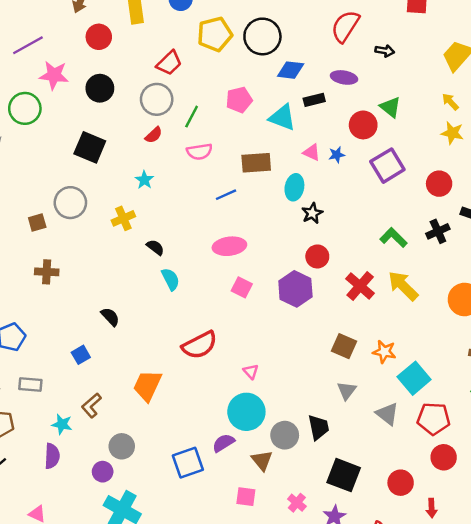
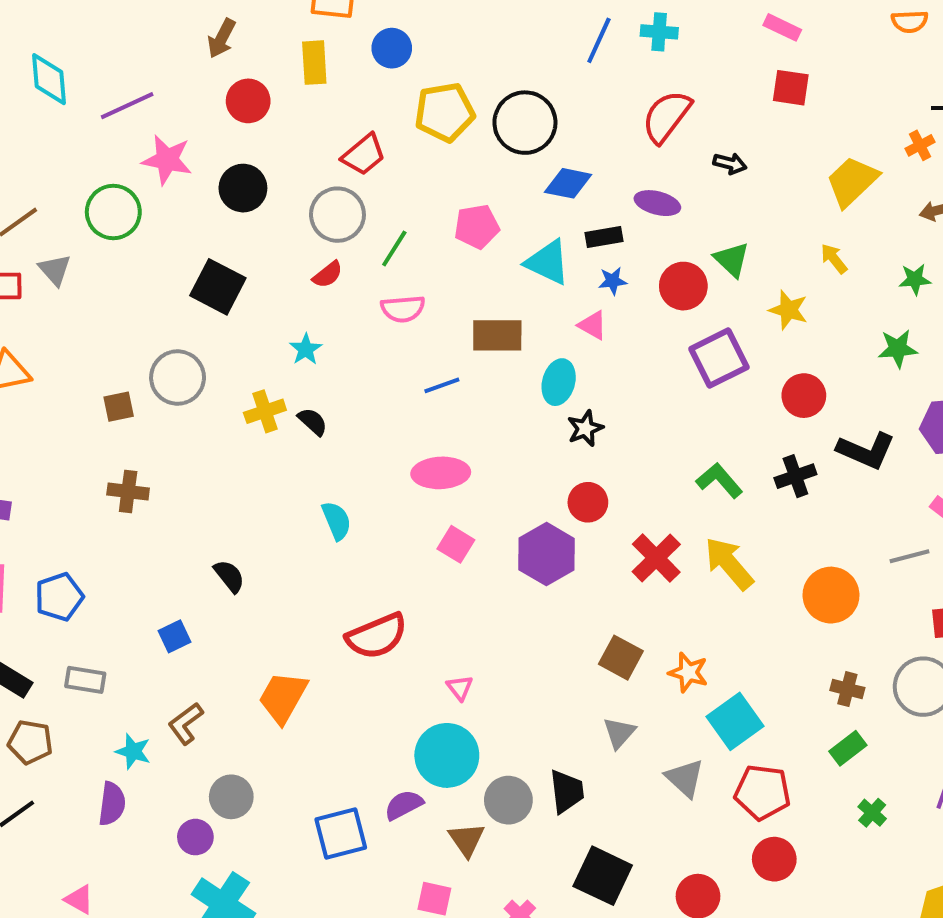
yellow star: (452, 133) -> (788, 310), moved
blue star: (337, 155) -> (613, 281), moved
black semicircle: (155, 247) -> (313, 422), moved

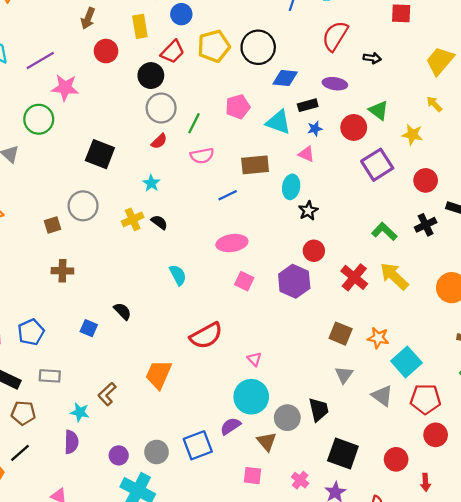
red trapezoid: (364, 155) -> (173, 52), moved
black circle: (243, 188) -> (151, 76), moved
blue square: (175, 636) -> (89, 328), moved, turned -35
gray circle: (231, 797) -> (157, 452), moved

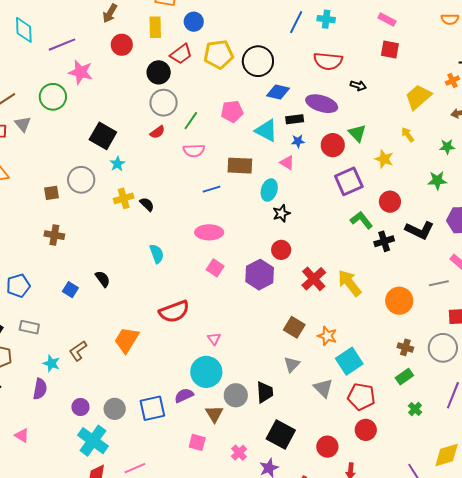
red semicircle: (335, 36) -> (328, 61), turned -124
purple ellipse: (335, 84) -> (322, 104), size x1.4
cyan star: (151, 183) -> (117, 164), moved
green L-shape: (384, 231) -> (361, 220), moved

